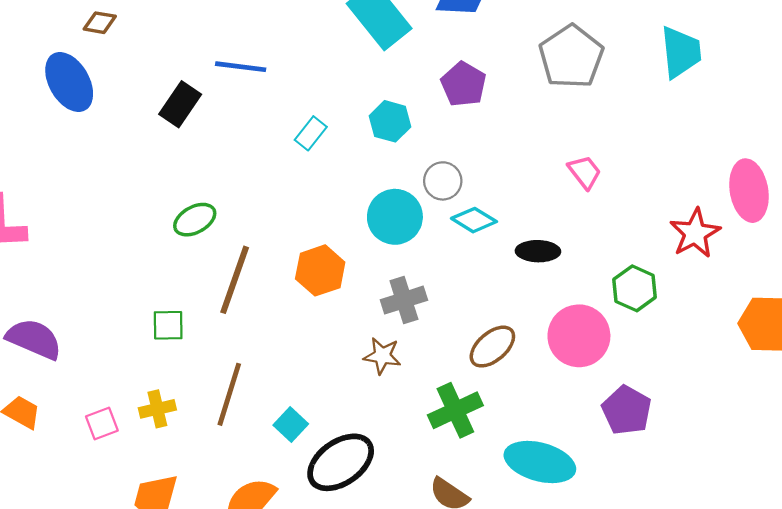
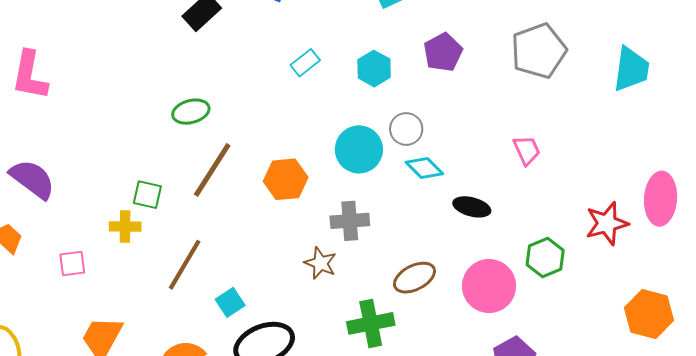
yellow cross: (157, 409) -> (125, 227), moved

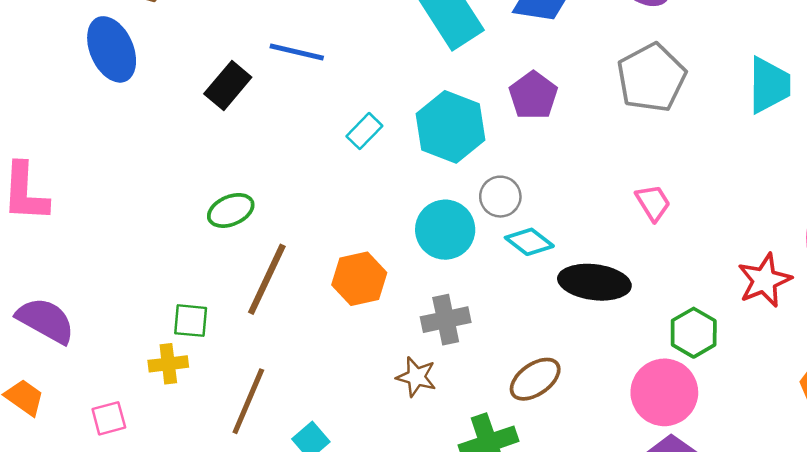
cyan hexagon: (374, 69) -> (450, 127), size x1.6
black ellipse: (472, 207) -> (594, 282), size x1.5
pink circle: (489, 286) -> (664, 392), moved

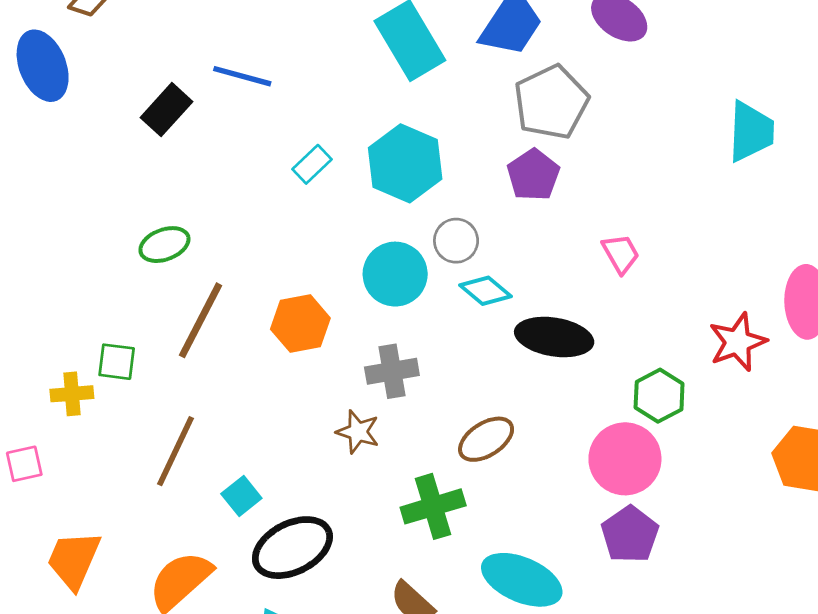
gray pentagon: (651, 78) -> (551, 102), moved
purple pentagon: (533, 95) -> (533, 175), moved
yellow cross: (168, 364) -> (72, 394), moved

